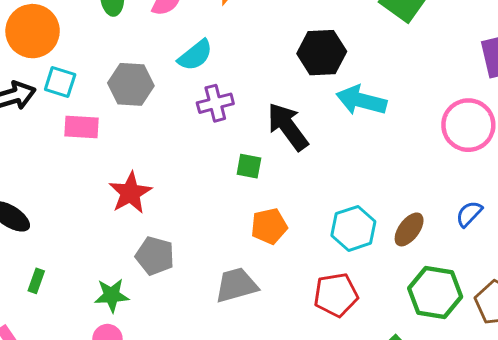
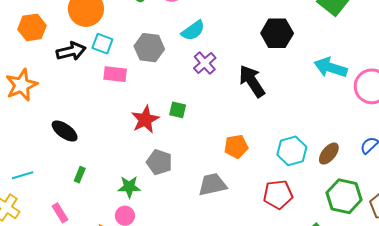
cyan arrow: (361, 100) -> (331, 68), moved
purple cross: (215, 103) -> (205, 63), turned -30
green square: (249, 166) -> (178, 110), moved

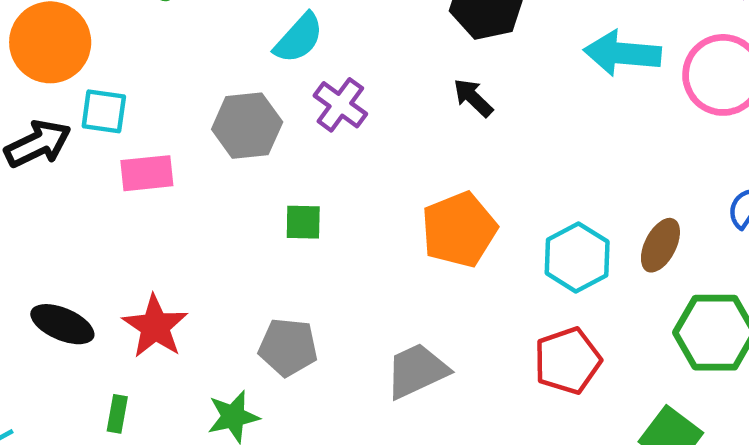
gray hexagon: (149, 48) -> (247, 126), moved
black arrow: (252, 81) -> (473, 98), moved, size x0.6
red star: (145, 120) -> (155, 326), moved
orange pentagon: (236, 146) -> (459, 230), moved, size x1.4

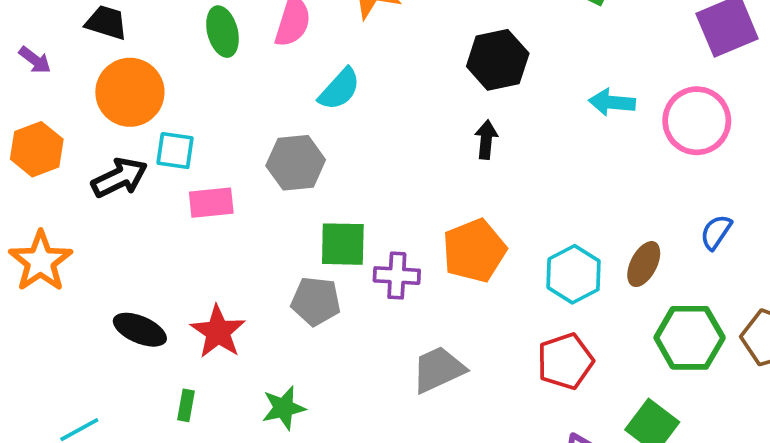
cyan arrow: (622, 53) -> (612, 102), size x0.7
black arrow: (473, 98) -> (486, 140), turned 51
purple cross: (340, 105) -> (397, 276), moved, turned -33
green square: (303, 222) -> (343, 244), size x1.5
gray pentagon: (288, 347) -> (316, 301), moved

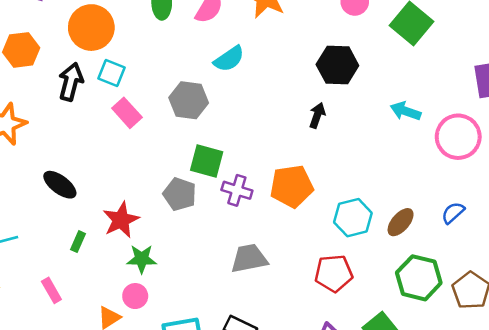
black arrow: (119, 178) -> (71, 82), turned -63
pink rectangle: (211, 203) -> (127, 113), turned 40
red star: (218, 332) -> (121, 220), moved

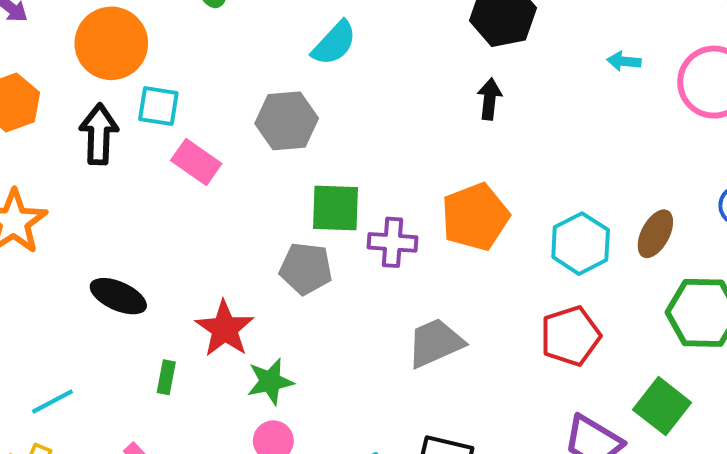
cyan arrow: (406, 111) -> (624, 61), size x0.7

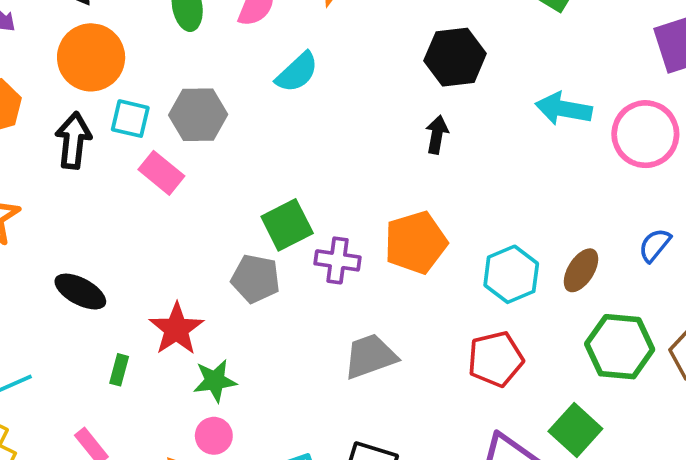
cyan arrow: (624, 61) -> (564, 109), size x1.8
gray hexagon: (287, 121) -> (198, 115), moved
green square: (336, 208) -> (287, 225), turned -33

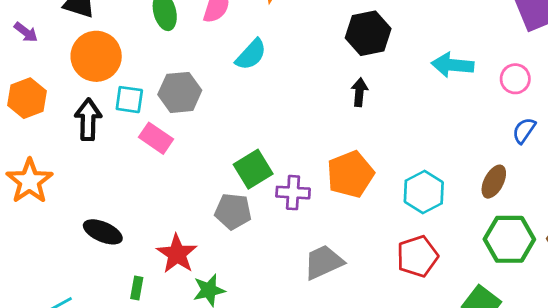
pink circle: (645, 134) -> (515, 79), size x0.6
blue semicircle: (655, 245) -> (524, 130), moved
brown ellipse: (581, 270) -> (494, 182), moved

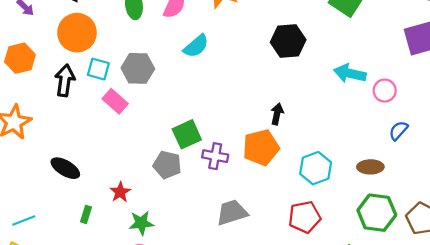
pink circle: (515, 79) -> (385, 91), moved
black arrow: (359, 92) -> (277, 114), moved
brown ellipse: (494, 182) -> (370, 167), turned 55
red star: (177, 254) -> (120, 192), size x0.7

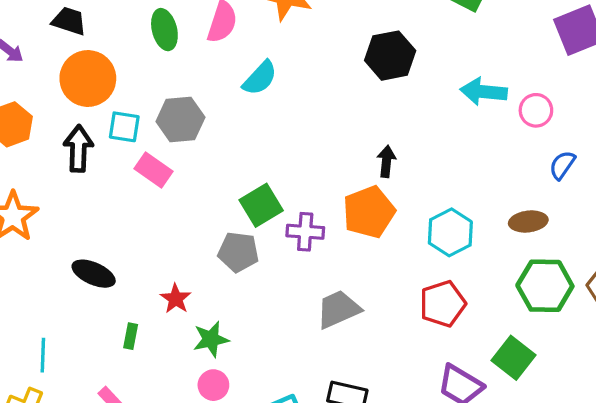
cyan line: (24, 220) -> (43, 355), turned -60

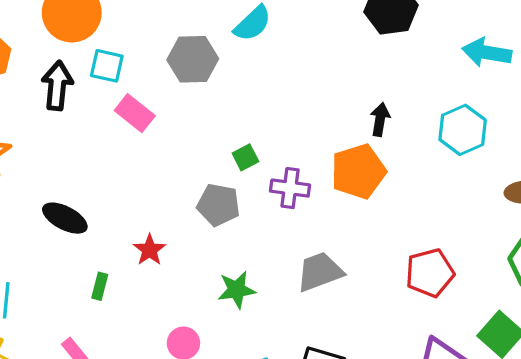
gray hexagon: (180, 119) -> (193, 59), moved
green square: (261, 205) -> (245, 157), size x0.6
cyan hexagon: (450, 232) -> (463, 130), moved
green star: (211, 339) -> (237, 290), moved

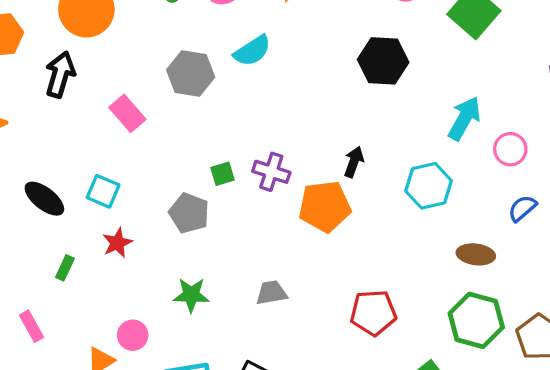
cyan arrow: (487, 53) -> (464, 118), turned 99
cyan square: (107, 66) -> (103, 191), moved
purple cross: (290, 188) -> (271, 172), moved
gray trapezoid: (320, 272) -> (271, 293), size x0.7

